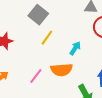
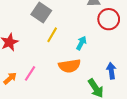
pink line: (36, 76) -> (30, 73), moved

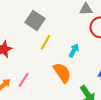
orange semicircle: (70, 66) -> (62, 73), turned -115

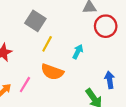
orange semicircle: (62, 73) -> (52, 72), moved, turned 145

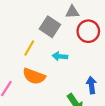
gray square: (35, 21) -> (50, 27), moved
cyan arrow: (78, 52) -> (60, 56), turned -112

